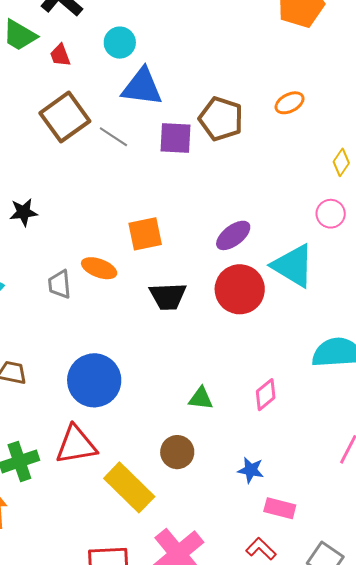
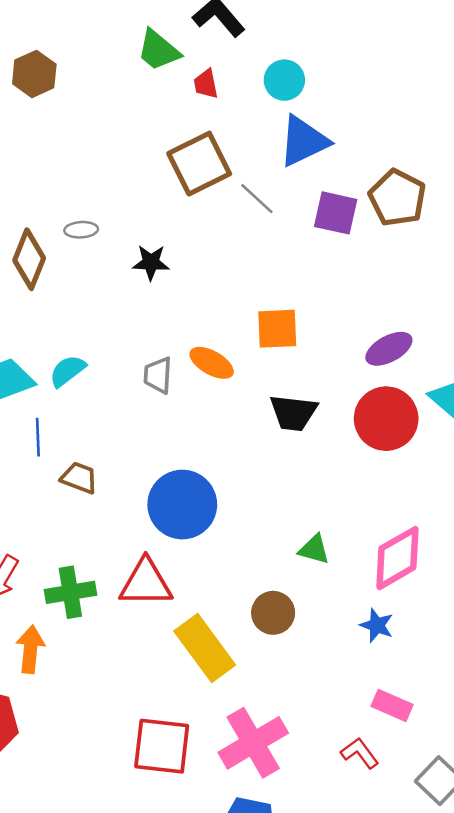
blue triangle: (142, 87) -> (304, 141), turned -42
black star: (23, 212) -> (151, 262), moved
pink diamond: (266, 395) -> (397, 558), size x1.6
blue star: (251, 470) -> (377, 625), moved

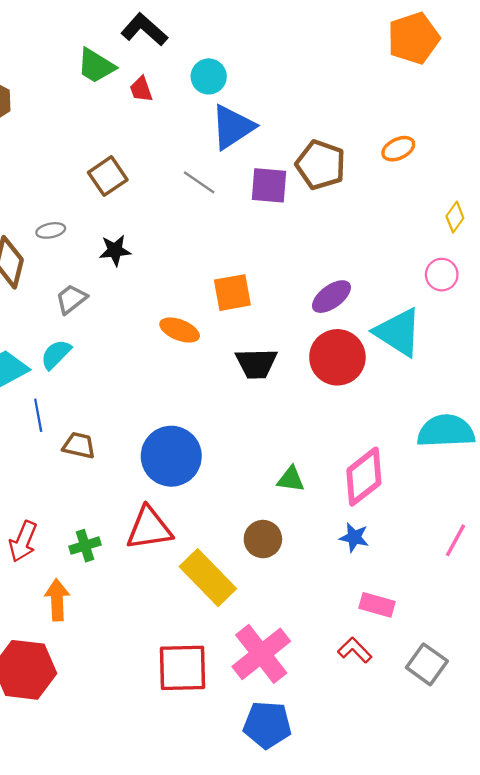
brown square: (199, 164) -> (108, 176), moved, size x0.7
gray trapezoid: (158, 375) -> (71, 299), moved, turned 56
green cross: (70, 592) -> (85, 546), size x0.7

